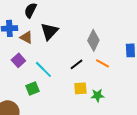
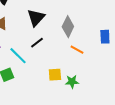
black triangle: (49, 31) -> (36, 18), moved
black line: (76, 64) -> (37, 43), moved

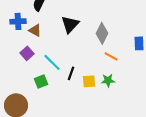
black line: (37, 43) -> (71, 73), moved, turned -32
green star: (72, 82) -> (108, 80), moved

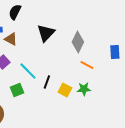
yellow square: (89, 81) -> (65, 90), turned 32

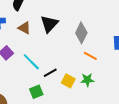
brown triangle: (11, 39) -> (24, 28), moved
black line: (47, 82) -> (50, 73), turned 40
green square: (17, 90) -> (36, 92), moved

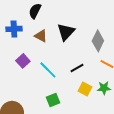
black line: (50, 73) -> (77, 68), moved

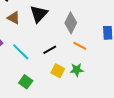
green square: (53, 100) -> (26, 82), turned -32

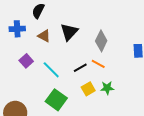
orange line: (80, 46) -> (98, 64), moved
yellow square: (58, 71) -> (88, 89), turned 32
green square: (26, 82) -> (56, 100), size x1.5

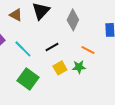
orange line: (98, 64) -> (88, 50), moved

